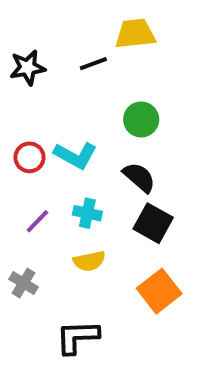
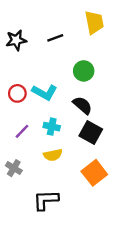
yellow trapezoid: (135, 34) -> (94, 22), moved, turned 85

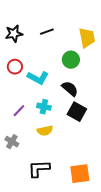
yellow trapezoid: (94, 22) -> (87, 38), moved
red circle: (17, 93) -> (15, 67), moved
orange square: (94, 173) -> (80, 174), moved, turned 30

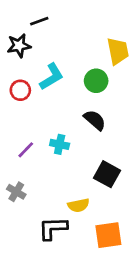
black line: (47, 32) -> (39, 21), moved
cyan L-shape: (38, 78) -> (51, 77), moved, turned -60
black square: (77, 112) -> (107, 174), moved
yellow semicircle: (45, 131) -> (79, 205), moved

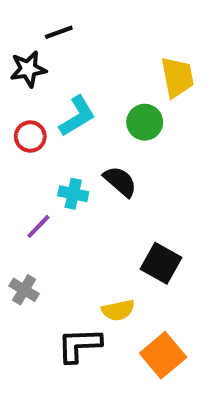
black semicircle: (95, 120) -> (120, 181), moved
cyan cross: (60, 144) -> (73, 194), moved
orange square: (108, 235) -> (163, 355), turned -32

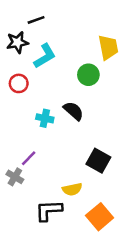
cyan L-shape: (77, 116) -> (45, 56), moved
purple line: (38, 226) -> (29, 158), moved

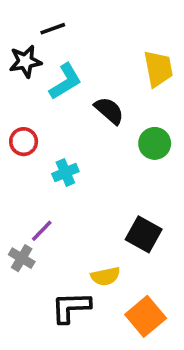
green circle: (88, 75) -> (155, 143), moved
red circle: (19, 83) -> (24, 142), moved
black semicircle: (73, 111) -> (109, 111), moved
cyan cross: (45, 118) -> (65, 173), turned -35

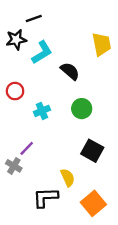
green circle: (155, 143) -> (82, 109), moved
yellow semicircle: (105, 276) -> (68, 178), turned -102

